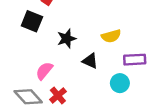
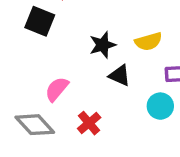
black star: (67, 39) -> (103, 45), moved
red cross: (58, 96) -> (89, 123), moved

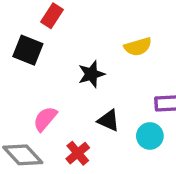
yellow semicircle: (148, 42) -> (138, 47), moved
black triangle: (120, 75) -> (109, 121), moved

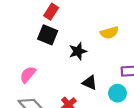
black square: (28, 50) -> (48, 35), moved
pink semicircle: (45, 119) -> (28, 75), moved

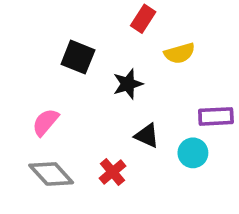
red rectangle: (51, 12) -> (143, 19), moved

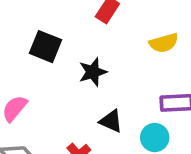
yellow semicircle: (180, 53) -> (164, 43), moved

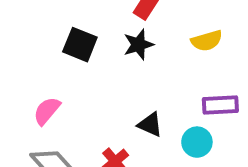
black star: (93, 72) -> (138, 45), moved

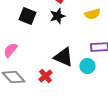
black triangle: (150, 125) -> (63, 57), size x1.5

